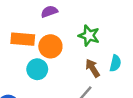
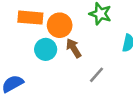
brown arrow: (93, 68) -> (74, 48), moved

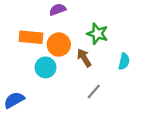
brown arrow: (74, 48) -> (84, 58), moved

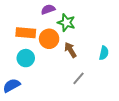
green star: (97, 34) -> (66, 23), moved
cyan circle: (46, 67) -> (26, 58), moved

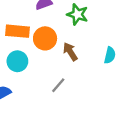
green star: (66, 23) -> (77, 14), moved
gray line: (78, 78) -> (58, 85), moved

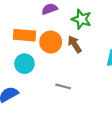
brown arrow: (70, 52) -> (75, 44), moved
gray line: (58, 85) -> (63, 86), turned 63

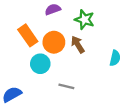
orange rectangle: (24, 35) -> (28, 35), turned 50
cyan circle: (24, 64) -> (40, 64), moved

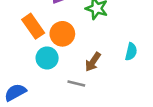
brown arrow: (78, 44) -> (93, 62), moved, turned -114

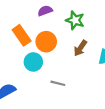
brown arrow: (93, 62) -> (80, 48), moved

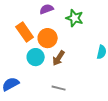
brown arrow: (80, 48) -> (59, 58), moved
gray line: (58, 83) -> (59, 88), moved

